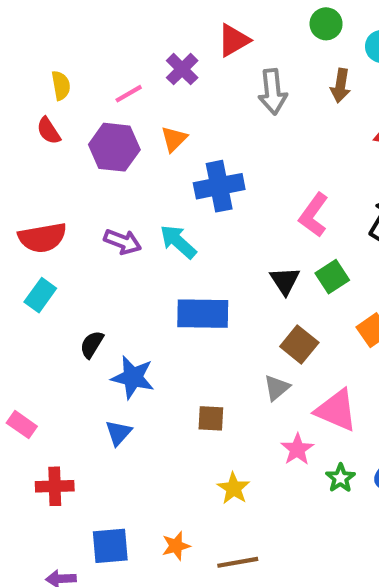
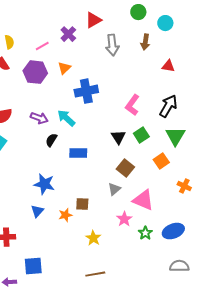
blue rectangle: (203, 314) -> (78, 153), size x0.7
black semicircle: (92, 344) -> (51, 140), moved
orange star: (176, 546) -> (65, 215), moved

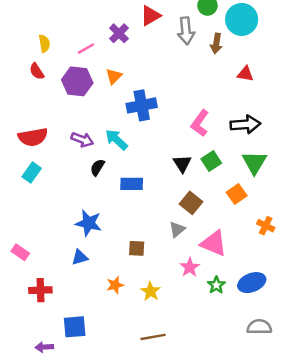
cyan circle: (165, 23) -> (242, 19), size x1.6
gray arrow: (112, 45) -> (186, 31), moved
black arrow: (168, 106) -> (245, 124), turned 55
blue triangle: (37, 211) -> (80, 257), turned 32
orange star: (65, 215) -> (115, 285), moved

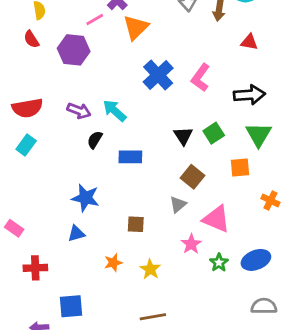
pink line: (86, 49) -> (95, 20), moved
orange triangle: (114, 76) -> (136, 27), moved, size x1.5
blue cross: (142, 105) -> (158, 75), moved, turned -32
pink L-shape: (200, 123) -> (200, 78), moved
orange square: (237, 194) -> (240, 167), turned 30

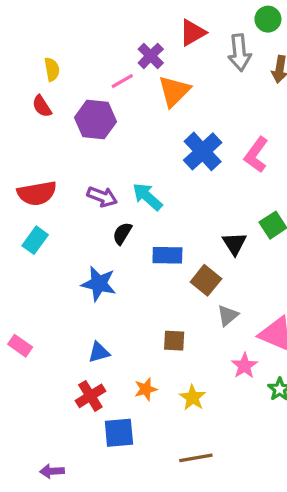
black triangle: (183, 136) -> (234, 244), moved
brown square: (193, 177) -> (206, 280), moved
blue star: (86, 198) -> (99, 284), moved
red cross: (35, 268) -> (90, 396), moved, turned -30
blue square: (71, 306) -> (119, 433), moved

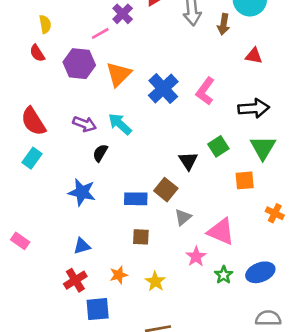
orange triangle: (174, 91) -> (119, 74), moved
red semicircle: (37, 193) -> (33, 121), turned 68
blue rectangle: (167, 255) -> (136, 199), moved

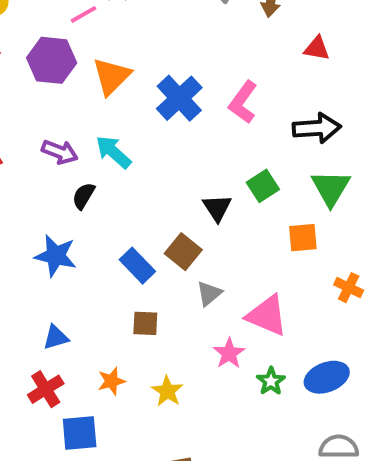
blue rectangle: (136, 199) -> (137, 266), turned 45

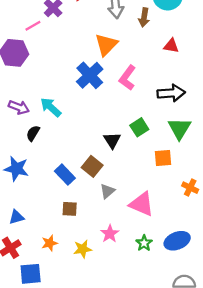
orange triangle: (111, 76) -> (106, 45), moved
pink star: (229, 353) -> (110, 234), moved
yellow star: (167, 391) -> (83, 249), turned 30

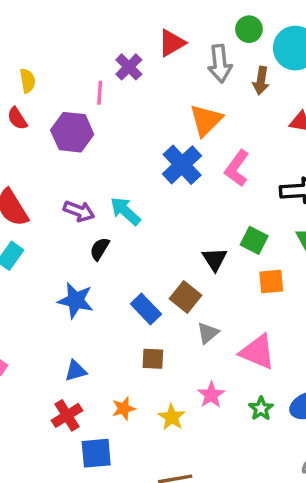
pink line: (33, 26) -> (100, 93), turned -56
green square: (139, 127) -> (254, 240), turned -30
orange square: (163, 158) -> (271, 282), moved
yellow star: (83, 249) -> (172, 417), turned -30

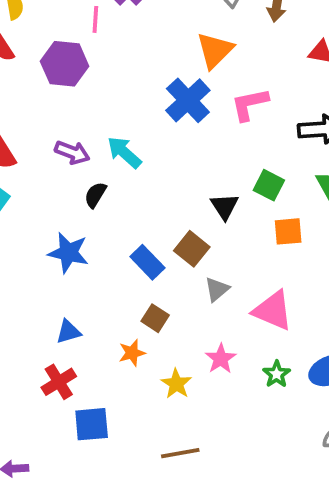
pink L-shape: (237, 168) -> (250, 104), turned 42
brown square: (153, 359) -> (155, 318), turned 30
orange star: (124, 409) -> (132, 353), moved

